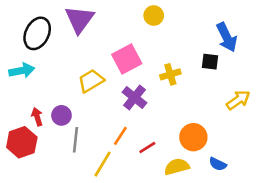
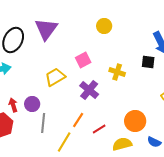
pink square: (127, 59) -> (83, 60), size x0.7
yellow cross: (170, 74) -> (117, 72), turned 35

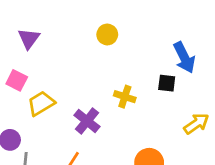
purple triangle: (46, 29) -> (29, 39), size x0.7
pink square: (83, 60) -> (17, 80), moved, turned -35

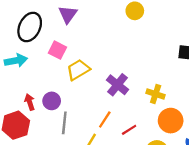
yellow cross: (125, 97) -> (156, 94), moved

